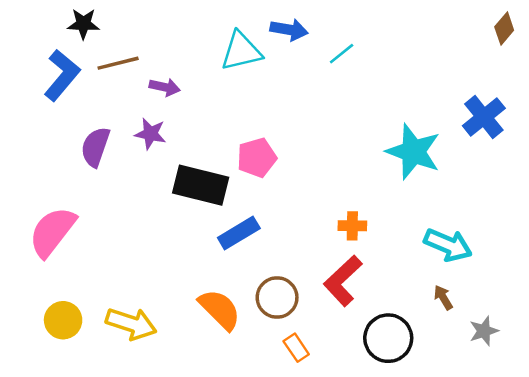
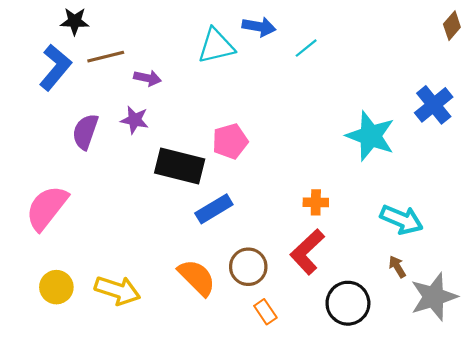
gray star: (484, 331) -> (434, 297), size x1.8

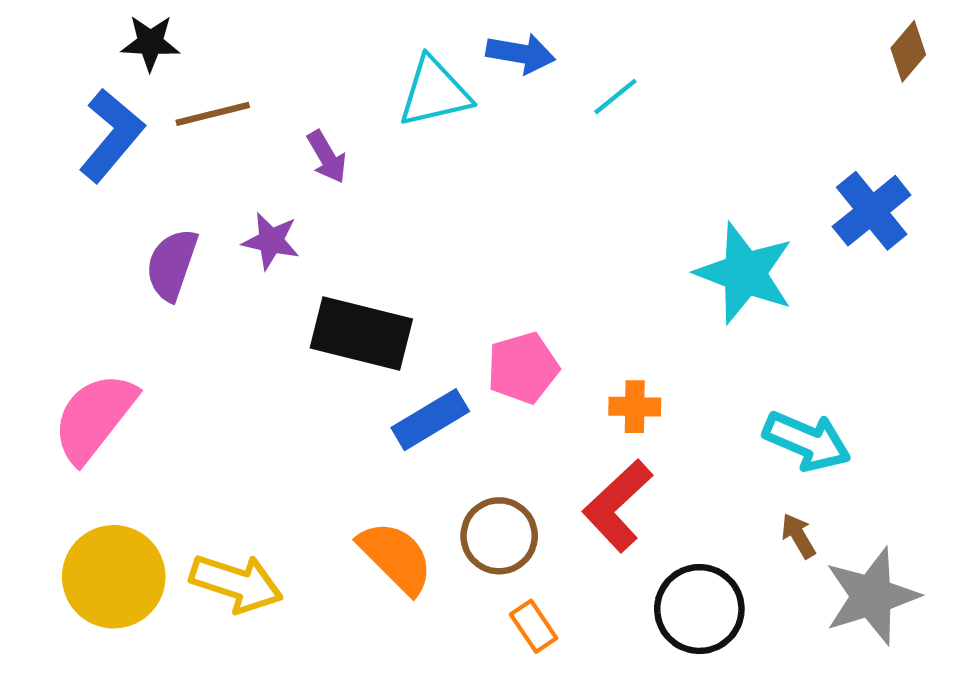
purple arrow: (147, 78) -> (327, 157), moved, turned 48
pink pentagon: (230, 141) -> (523, 368), moved
yellow circle: (56, 287) -> (114, 577), size x1.5

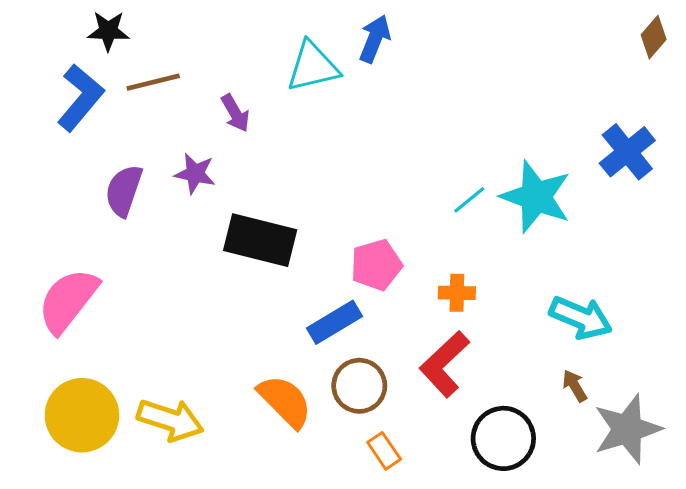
blue arrow: (521, 54) -> (375, 39), turned -78
cyan line: (615, 97) -> (469, 200), moved
blue rectangle: (430, 420) -> (334, 322), moved

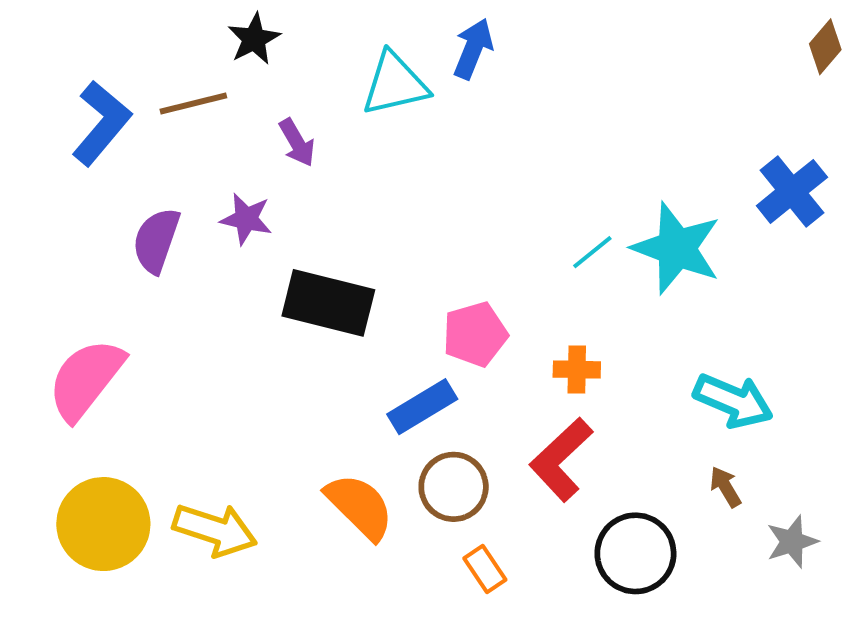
black star: (108, 31) -> (254, 39), moved, turned -30
gray star: (627, 429) -> (792, 542), size x0.6

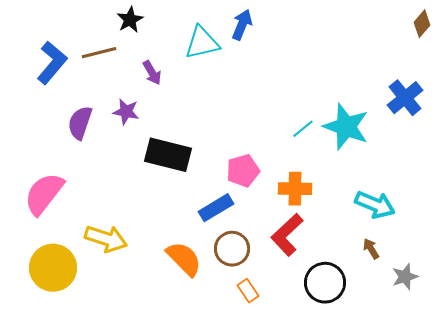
orange cross: (577, 369) -> (295, 189), size x1.4
yellow arrow: (215, 530) -> (106, 239), moved

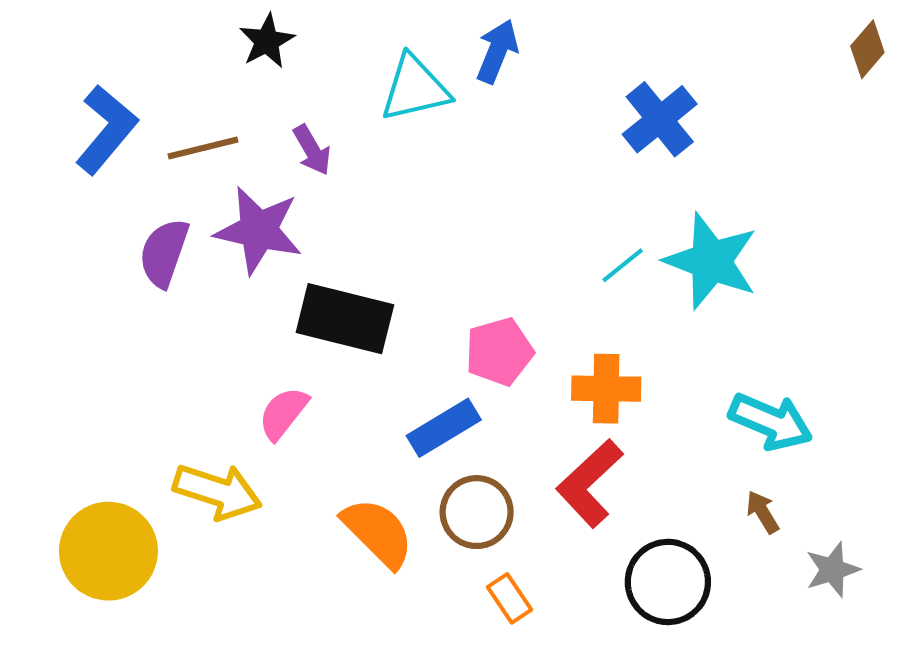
brown line: (99, 53) -> (203, 148), moved
blue cross: (405, 98) -> (660, 119), moved
purple star: (126, 112) -> (259, 230), size x1.6
pink semicircle: (44, 194) -> (283, 413), moved, size x0.6

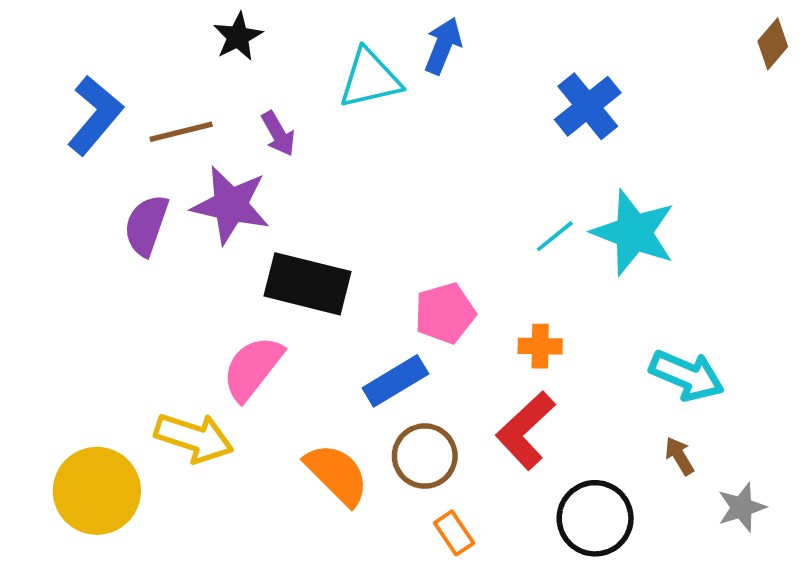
orange cross: (606, 389) -> (540, 346), size x0.7
pink semicircle: (283, 413) -> (253, 368), size x1.4

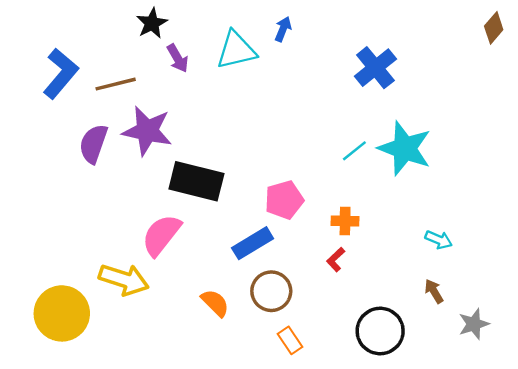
blue arrow: (443, 46) -> (283, 29), size x0.7
purple arrow: (278, 134) -> (178, 58), moved
cyan arrow: (687, 375) -> (439, 240), size x0.6
red L-shape: (525, 430) -> (336, 260), moved, size x0.5
orange semicircle: (337, 474) -> (215, 303), size x0.7

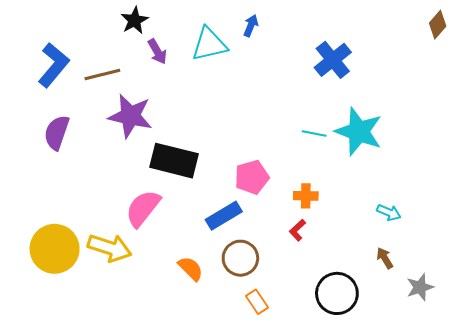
purple semicircle: (93, 144) -> (57, 133), moved
cyan line: (354, 151) -> (314, 134), turned 50
yellow circle: (62, 313) -> (55, 249), moved

